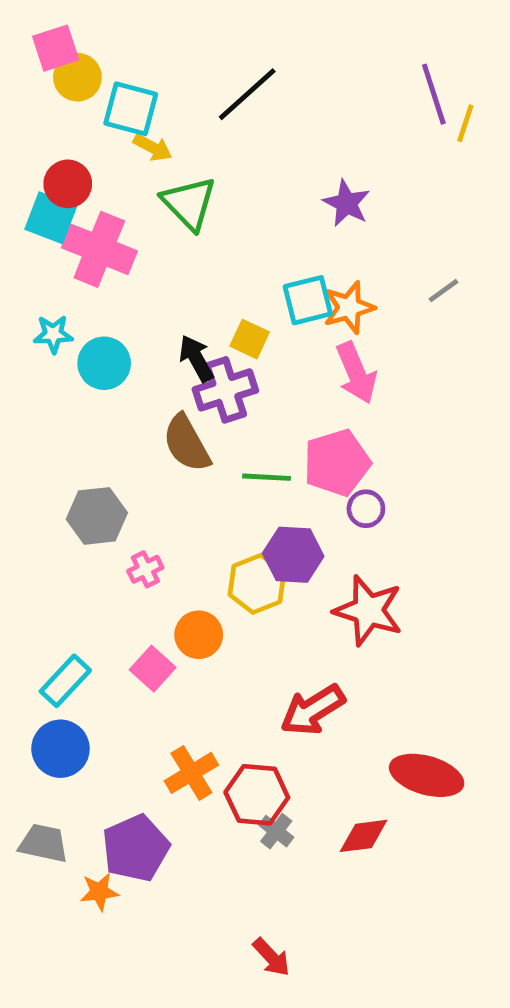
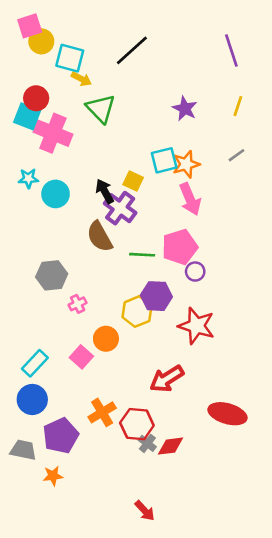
yellow line: (465, 123) -> (238, 106), moved
purple cross: (225, 390) -> (120, 208), turned -36
red diamond: (364, 836) -> (171, 446), moved
purple pentagon: (136, 848) -> (61, 436), moved

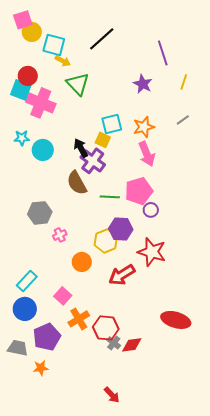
purple line: (231, 50) -> (163, 53), moved
cyan square: (164, 160) -> (112, 124), moved
pink square: (81, 357) -> (63, 296), moved
red arrow: (167, 379) -> (122, 275), moved

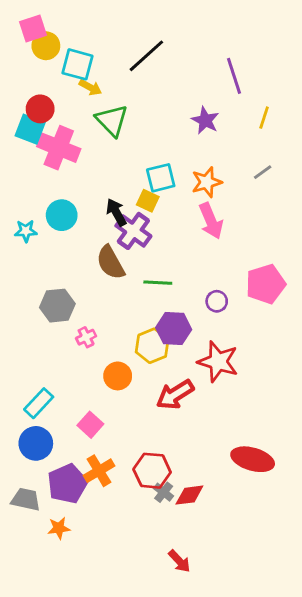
cyan star: (22, 138) -> (26, 231), moved
pink pentagon: (139, 191) -> (266, 284), moved
orange cross: (79, 319) -> (99, 471), moved
red arrow: (112, 395) -> (179, 561), moved

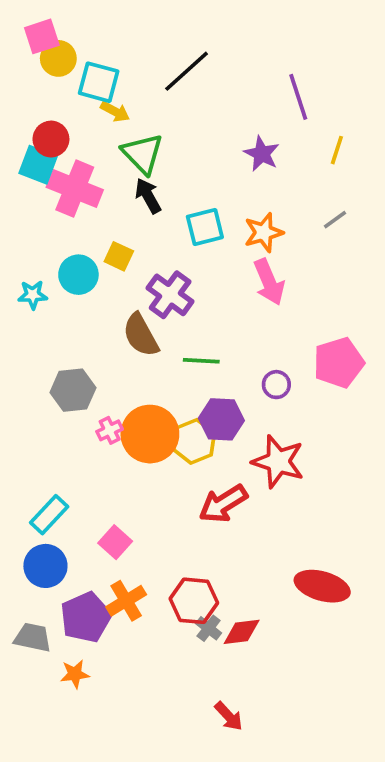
yellow square: (148, 201) -> (119, 256), moved
black arrow: (116, 212) -> (148, 196), moved
orange circle: (118, 376) -> (150, 434), moved, size x1.6

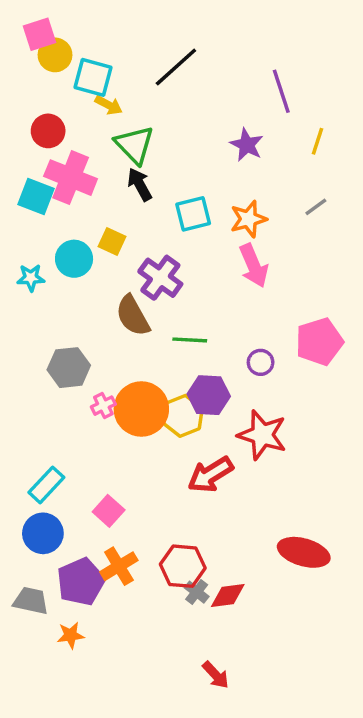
cyan square: (38, 165) -> (36, 197), moved

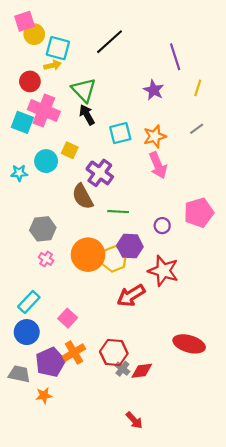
yellow arrow: (109, 105) -> (53, 65), moved, turned -42
pink cross: (103, 406) -> (46, 259), moved, turned -32

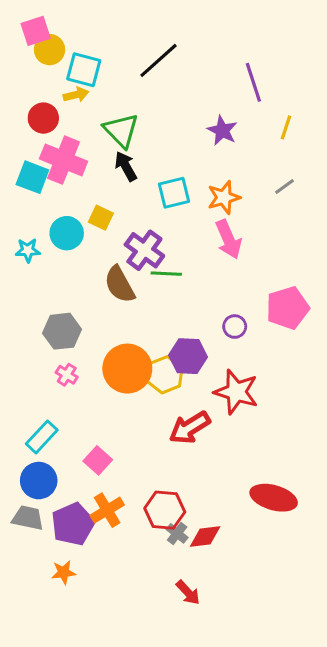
green line: (118, 212) -> (166, 274), moved
gray trapezoid: (19, 374) -> (28, 518), moved
red arrow: (134, 420) -> (188, 593), moved

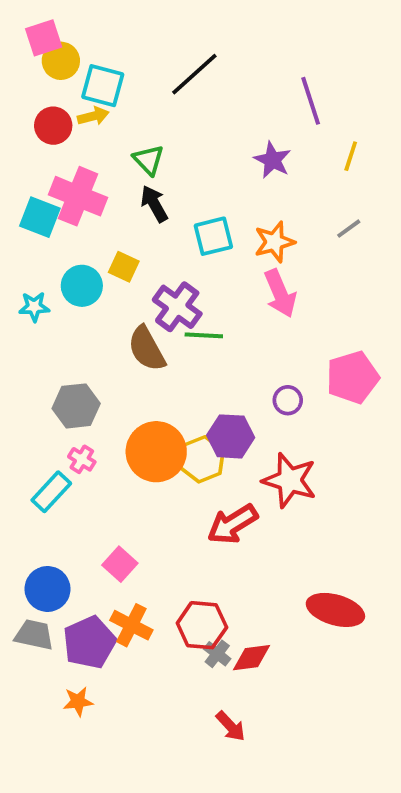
red circle: (43, 118) -> (53, 126), moved
green triangle: (121, 130) -> (149, 160), size x0.7
cyan rectangle: (42, 437) -> (51, 492), moved
orange cross: (107, 510) -> (131, 625), turned -32

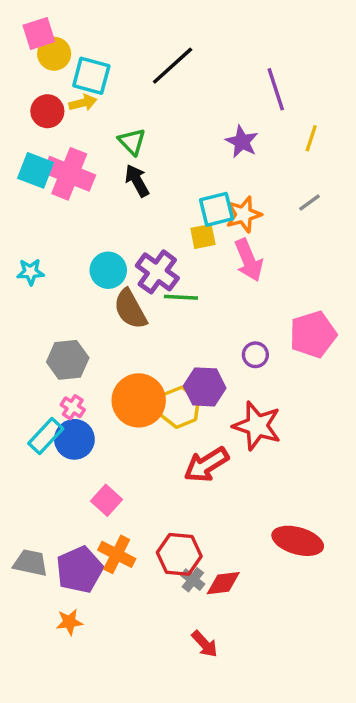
cyan square: (40, 217) -> (36, 170), moved
cyan square: (213, 236) -> (216, 209), moved
yellow square: (124, 267) -> (203, 236), moved, turned -36
cyan circle: (82, 286) -> (108, 270), moved
blue circle: (47, 589) -> (74, 439), moved

